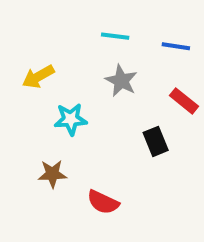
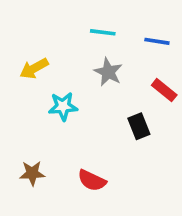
brown star: (52, 174) -> (32, 173), moved

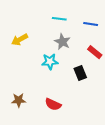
cyan star: (63, 106) -> (50, 62), moved

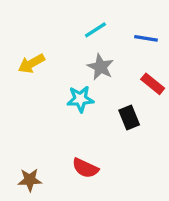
cyan line: (59, 19) -> (95, 30), turned -40
brown star: (19, 100) -> (30, 180), moved

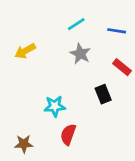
cyan star: (80, 99) -> (55, 106), moved
red semicircle: (85, 168) -> (68, 134), turned 85

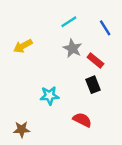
blue line: (117, 31) -> (105, 28), turned 49
red rectangle: (122, 67) -> (95, 61), moved
red semicircle: (68, 134) -> (82, 120), moved, turned 96

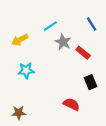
cyan line: (69, 22) -> (50, 26), moved
black rectangle: (93, 85) -> (90, 82), moved
cyan star: (50, 96) -> (26, 70), moved

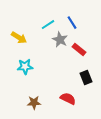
blue line: (92, 24) -> (72, 23), moved
yellow arrow: (20, 40) -> (19, 38), turned -119
brown star: (19, 113) -> (34, 103), moved

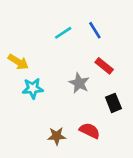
yellow arrow: (19, 38) -> (18, 62), moved
gray star: (60, 40) -> (79, 83), moved
brown star: (34, 103) -> (57, 136), moved

